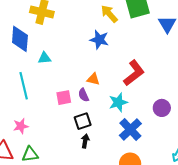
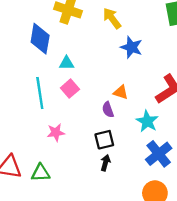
yellow arrow: (109, 14) -> (112, 18), moved
pink square: (64, 98) -> (70, 89), moved, turned -35
cyan star: (118, 102) -> (147, 121), turned -30
pink star: (21, 126) -> (56, 132), moved

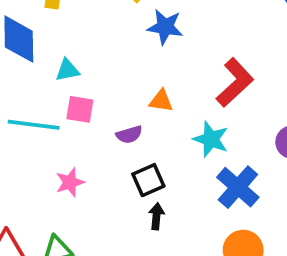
pink square: (70, 89) -> (80, 109), turned -30
cyan line: (40, 93) -> (34, 125), turned -64
purple semicircle: (108, 110) -> (129, 135), moved, turned -77

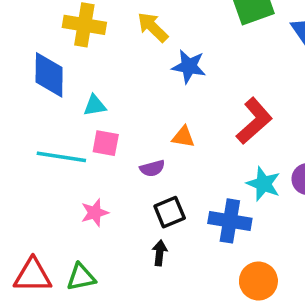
cyan star: (211, 139) -> (264, 184), moved
blue cross: (238, 187) -> (230, 221), moved, turned -33
black arrow: (157, 216) -> (160, 253), moved

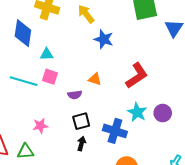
pink star: (95, 213) -> (40, 126), moved
black arrow: (160, 253) -> (81, 144), moved

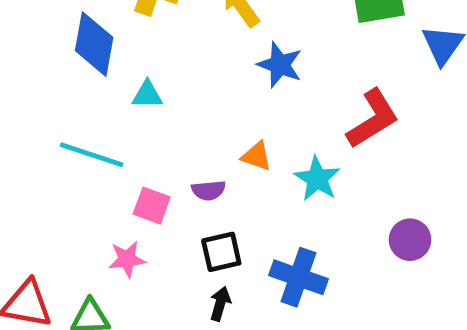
red L-shape: (137, 76) -> (373, 119), moved
pink square: (50, 77) -> (152, 206), moved
cyan star: (137, 112) -> (317, 179), moved

